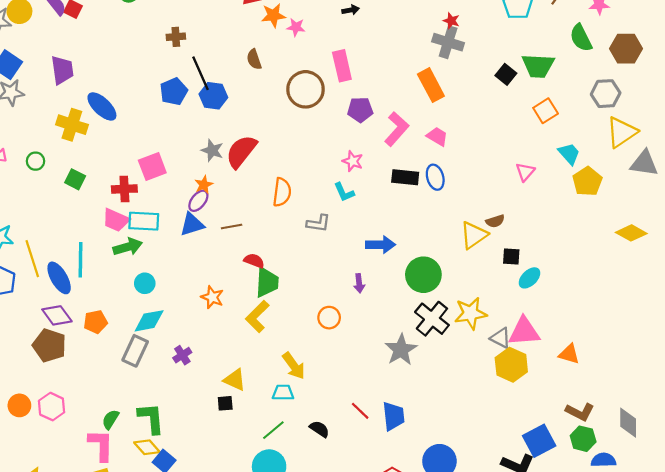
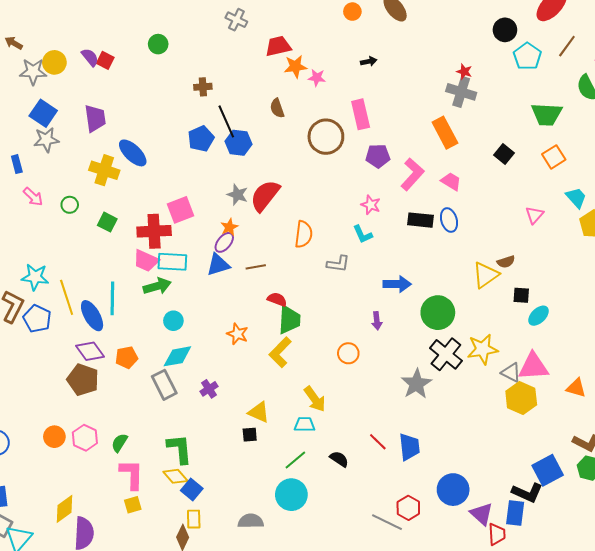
black square: (506, 74) -> (504, 154), moved
red cross: (124, 189) -> (154, 231), size x1.4
gray rectangle: (135, 351) -> (164, 385), turned -52
green semicircle: (110, 419) -> (119, 443), moved

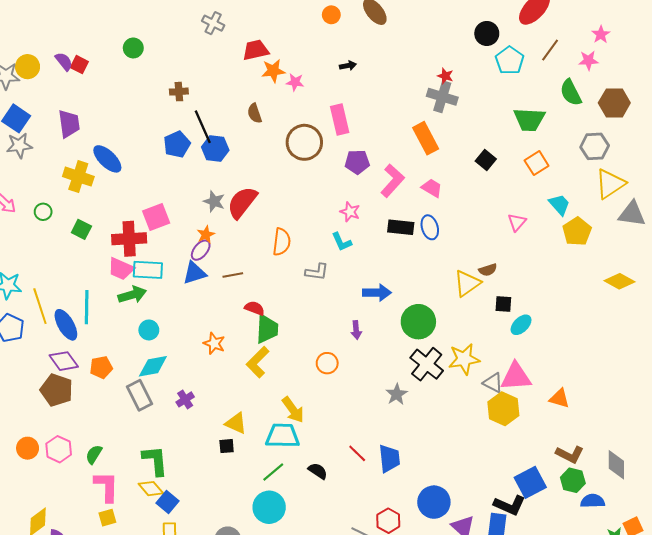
gray star: (416, 384) -> (397, 394), size x0.7
cyan trapezoid: (305, 424) -> (283, 436), size x1.6

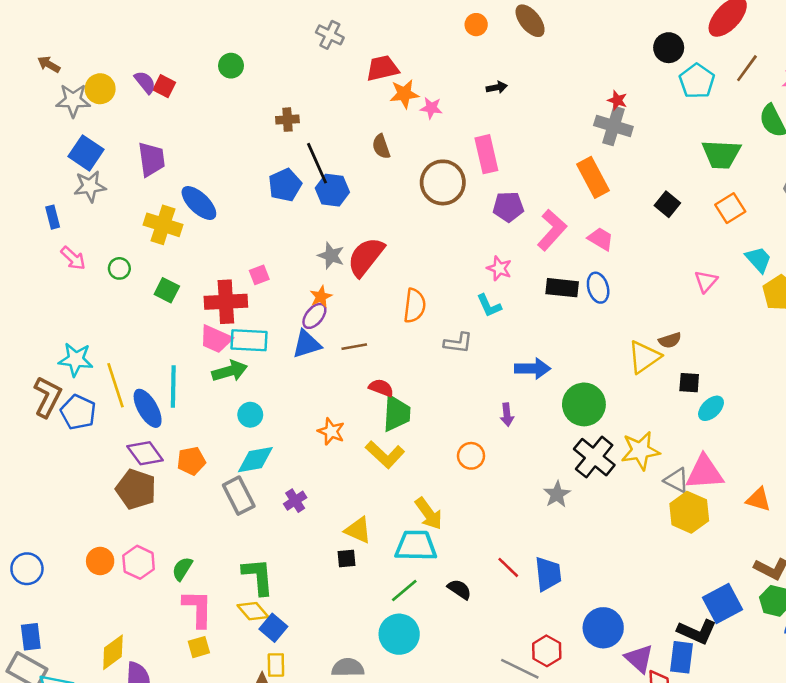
pink square: (156, 217) -> (259, 275), size x0.6
yellow L-shape: (258, 362) -> (385, 455), turned -92

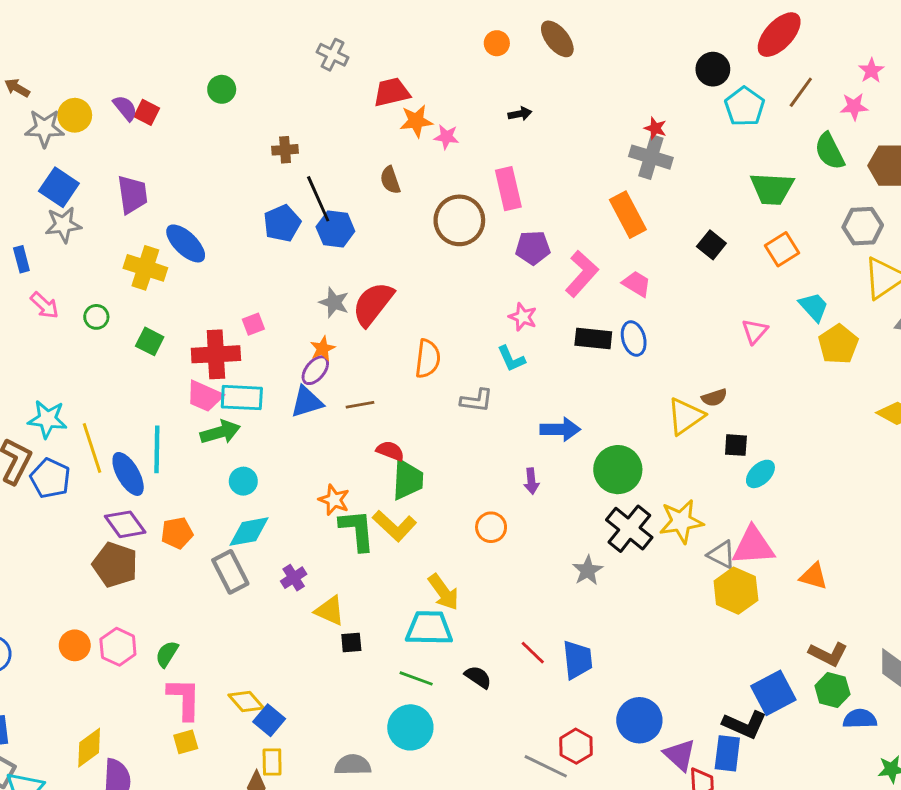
yellow triangle: (358, 530) -> (330, 611), moved
green L-shape: (258, 576) -> (357, 530), moved
green line: (404, 591) -> (416, 678), turned 60

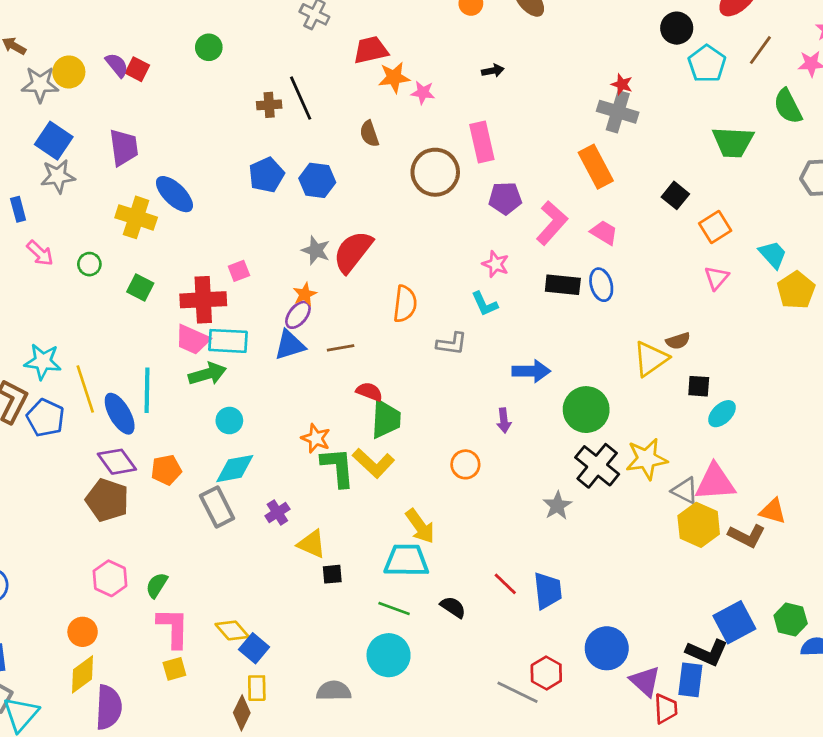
black line: (318, 199) -> (301, 98), moved
orange square: (782, 249) -> (715, 227), moved
orange circle: (75, 645) -> (83, 632), moved
brown L-shape: (828, 654) -> (747, 536), moved

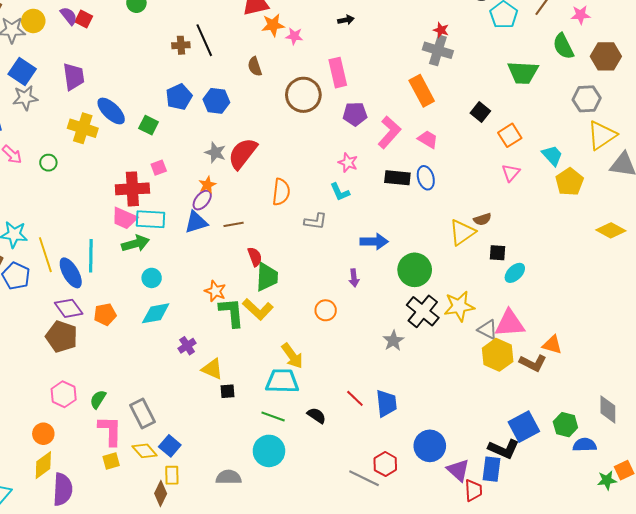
green square: (140, 287) -> (149, 125), moved
red semicircle: (369, 392) -> (255, 257), turned 48
gray rectangle: (217, 507) -> (143, 413), moved
yellow diamond: (232, 630) -> (145, 451), moved

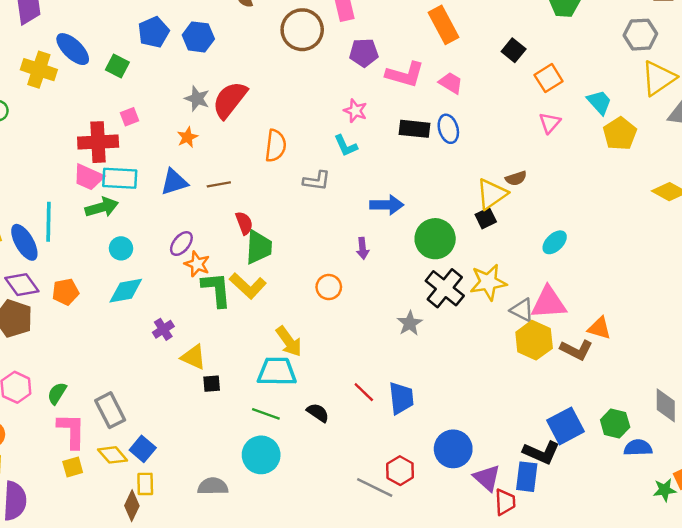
pink L-shape: (389, 132) -> (405, 74), turned 64
purple ellipse: (202, 200) -> (181, 244), moved
black square: (498, 253) -> (486, 218), moved, turned -30

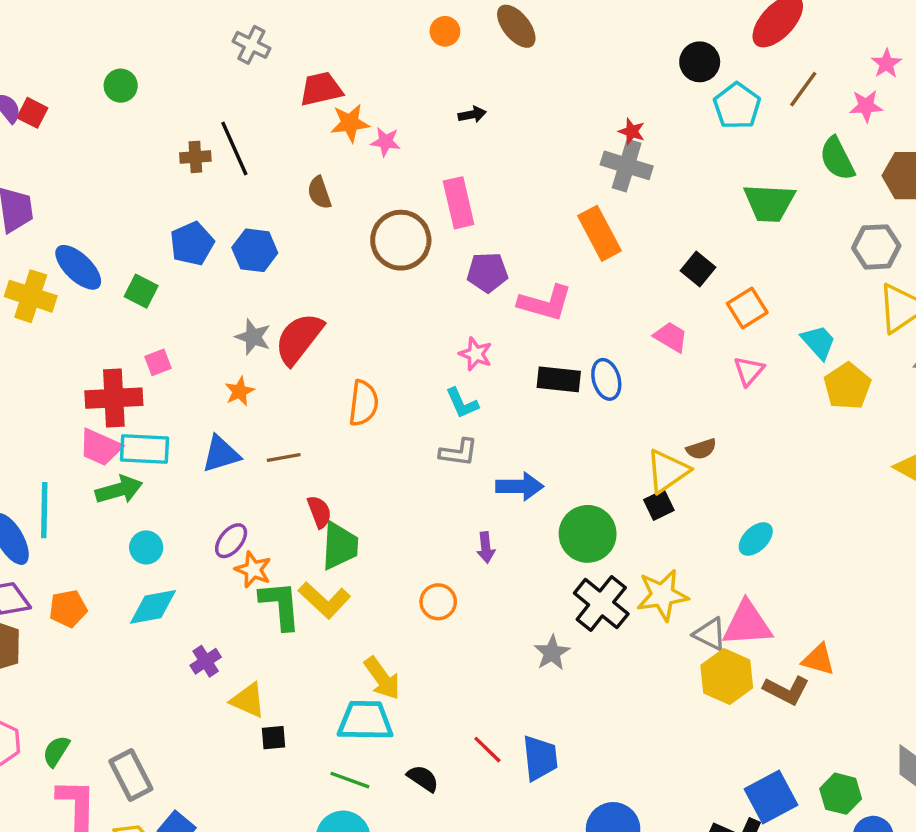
pink trapezoid: (451, 83) -> (671, 337), moved
gray L-shape: (317, 181) -> (459, 452), moved

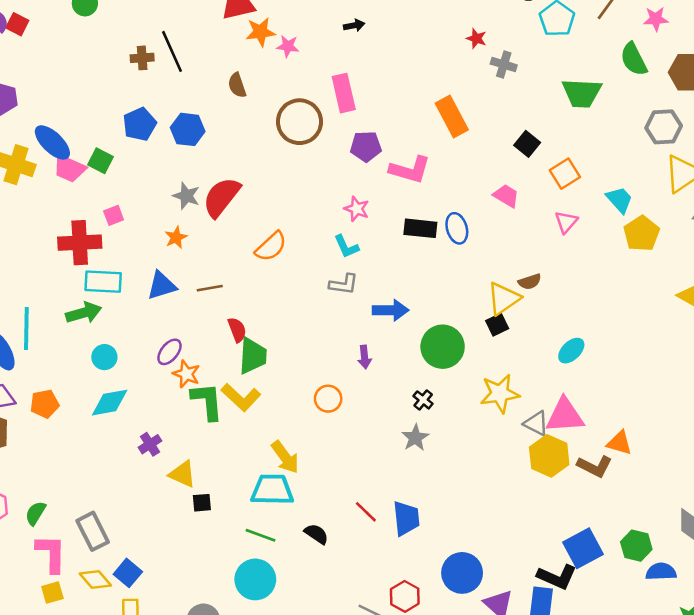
gray cross: (627, 165) -> (504, 64), moved, size x0.7
orange semicircle: (363, 403) -> (271, 247), turned 40
pink trapezoid: (100, 447) -> (69, 168), moved
black cross: (601, 603) -> (423, 400), moved, size x0.5

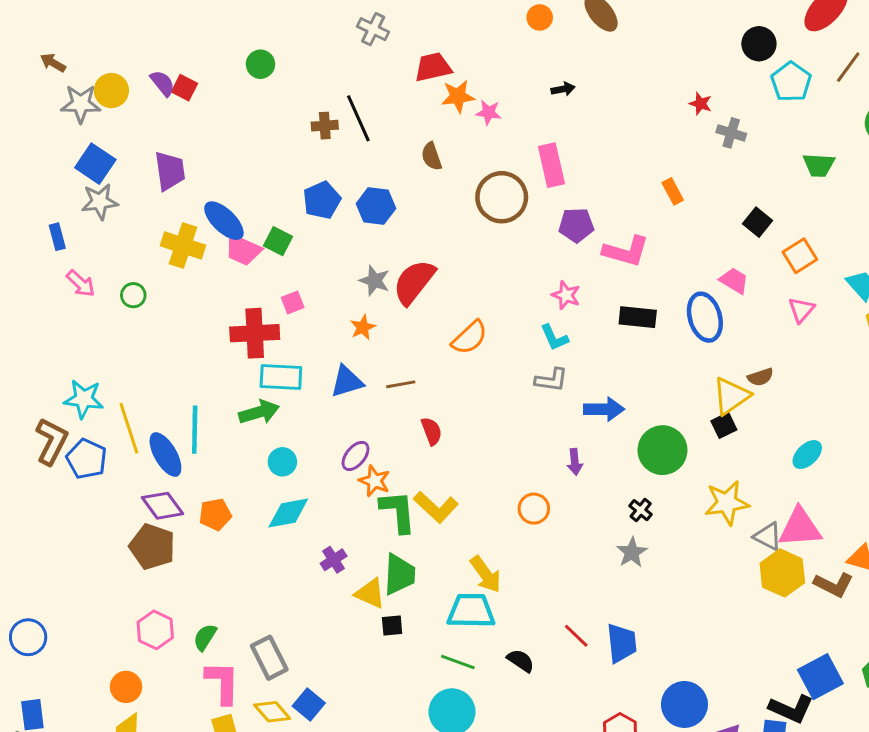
green trapezoid: (582, 93) -> (819, 165), size x0.7
orange rectangle: (452, 116) -> (673, 191), size x0.6
blue ellipse: (457, 228) -> (705, 317), moved, size x1.4
green trapezoid: (253, 356) -> (399, 574), moved

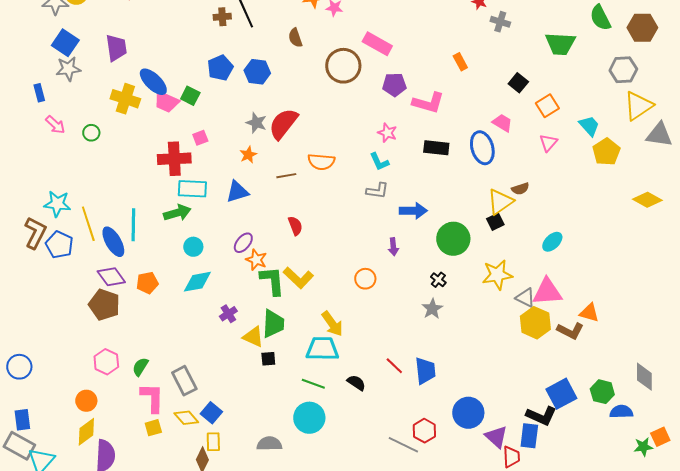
pink rectangle: (551, 165) -> (377, 44), turned -48
green trapezoid: (819, 165) -> (560, 44), size x1.4
orange semicircle: (470, 338) -> (321, 162), turned 48
brown line: (401, 384) -> (286, 176), moved

